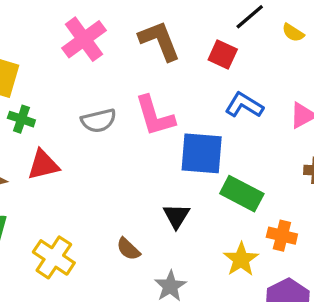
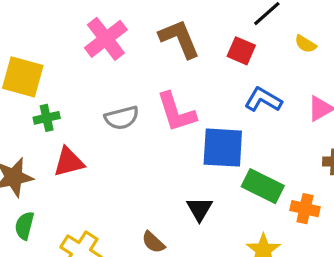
yellow semicircle: (293, 33) -> (305, 44), moved
green cross: (21, 119) -> (47, 118), turned -30
orange cross: (282, 236) -> (305, 209), moved

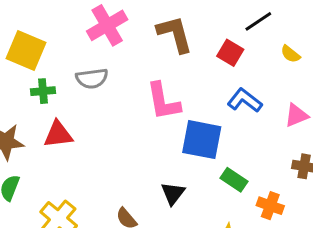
gray semicircle: (122, 118) -> (92, 78), moved
green rectangle: (263, 186) -> (234, 180), size x0.7

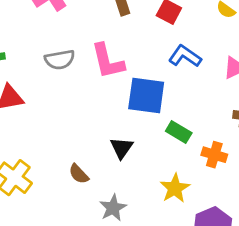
gray semicircle: (92, 78) -> (60, 60), moved

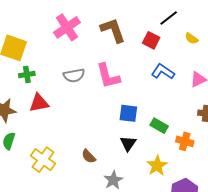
blue square: (146, 96) -> (128, 113), moved, size x0.7
black triangle: (122, 148) -> (128, 143), moved

